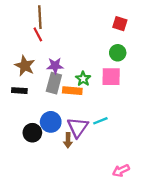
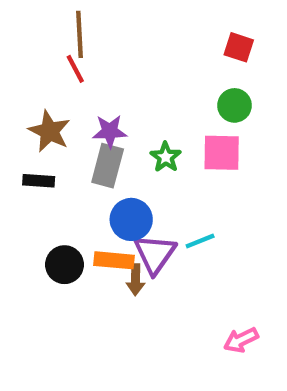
orange rectangle: (72, 91) -> (114, 260), moved
blue circle: (51, 122) -> (131, 219), moved

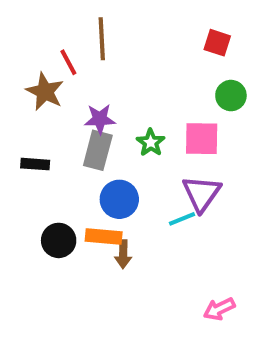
brown line: (80, 34) -> (102, 39), moved
green circle: (234, 105) -> (231, 96), moved
brown star: (49, 131) -> (45, 92), moved
purple triangle: (155, 254) -> (202, 193), moved

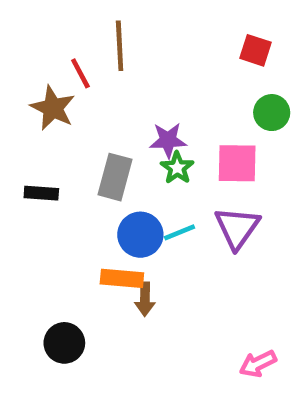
purple star: (100, 119) -> (168, 140), moved
cyan line: (182, 219) -> (180, 232), moved
black circle: (59, 240) -> (64, 343), moved

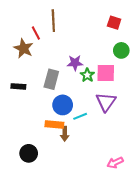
green star: (177, 168) -> (87, 75), moved
cyan line: (180, 232) -> (80, 116), moved

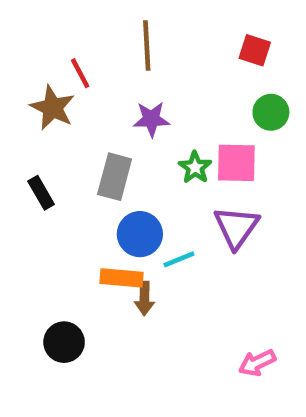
brown line: (53, 21) -> (147, 46), moved
purple star: (75, 63) -> (151, 119), moved
black rectangle: (18, 86) -> (41, 193), turned 56

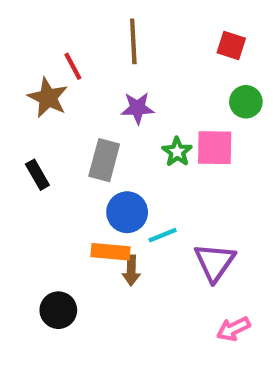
purple triangle: (236, 227) -> (215, 262), moved

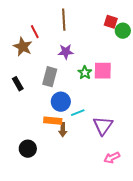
green circle: (246, 102) -> (123, 31), moved

